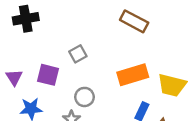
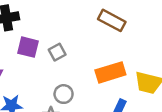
purple square: (48, 75) -> (28, 47), moved

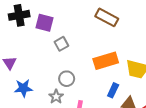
purple square: (28, 47) -> (44, 23), moved

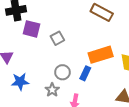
purple square: (44, 23) -> (32, 29), moved
blue rectangle: (113, 90) -> (85, 73), moved

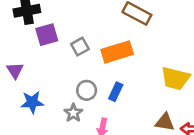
purple square: (32, 29) -> (47, 35), turned -30
orange rectangle: (101, 55) -> (117, 52), moved

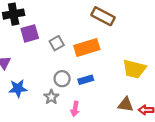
blue rectangle: (116, 92) -> (86, 80), turned 48

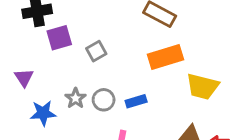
orange rectangle: (87, 47) -> (166, 57), moved
gray star: (51, 97) -> (76, 98), moved

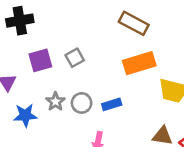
purple square: (59, 38) -> (40, 60), moved

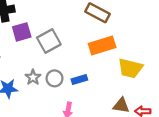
gray square: (75, 58) -> (49, 41), size x1.5
purple square: (40, 60) -> (22, 32), moved

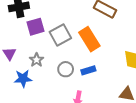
orange rectangle: (102, 46) -> (89, 39), moved, turned 75
gray star: (33, 77) -> (37, 60), moved

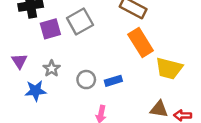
gray square: (60, 35) -> (80, 21), moved
orange rectangle: (89, 39) -> (141, 42), moved

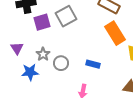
gray circle: (86, 80) -> (61, 63), moved
blue rectangle: (113, 81) -> (93, 64), turned 32

